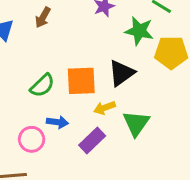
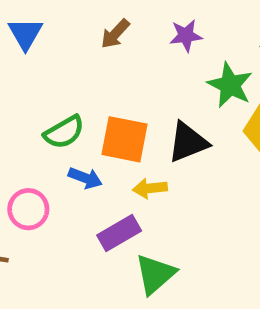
brown arrow: (43, 17) -> (115, 34), moved
blue arrow: (57, 122) -> (85, 178), moved
green triangle: (136, 123) -> (155, 274), moved

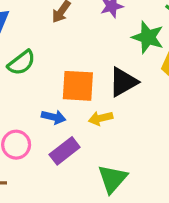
green semicircle: (64, 132) -> (21, 63), moved
purple rectangle: (119, 233) -> (65, 151), moved

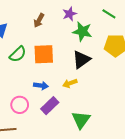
green star: (148, 37) -> (82, 32), moved
orange square: (78, 86) -> (44, 54), moved

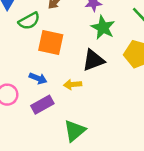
green semicircle: (18, 54) -> (29, 21), moved

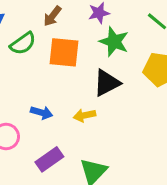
orange square: (51, 43) -> (64, 52), moved
purple rectangle: (42, 105) -> (49, 159), moved

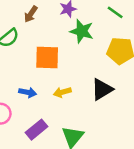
orange square: (64, 52) -> (47, 58), moved
black triangle: (107, 83) -> (102, 89), moved

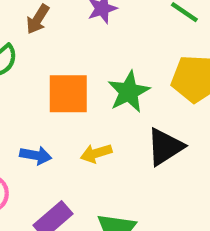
green star: (82, 31) -> (129, 92), moved, turned 30

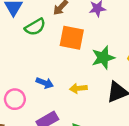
orange square: (68, 94) -> (72, 38), moved

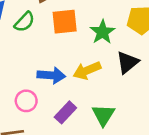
blue arrow: (45, 83) -> (51, 75), size x1.5
yellow arrow: (78, 88) -> (87, 70), size x1.5

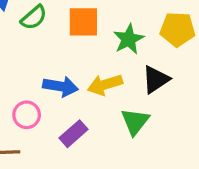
green triangle: (103, 115) -> (135, 122), moved

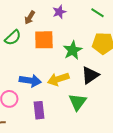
purple rectangle: (74, 134) -> (39, 110), turned -54

